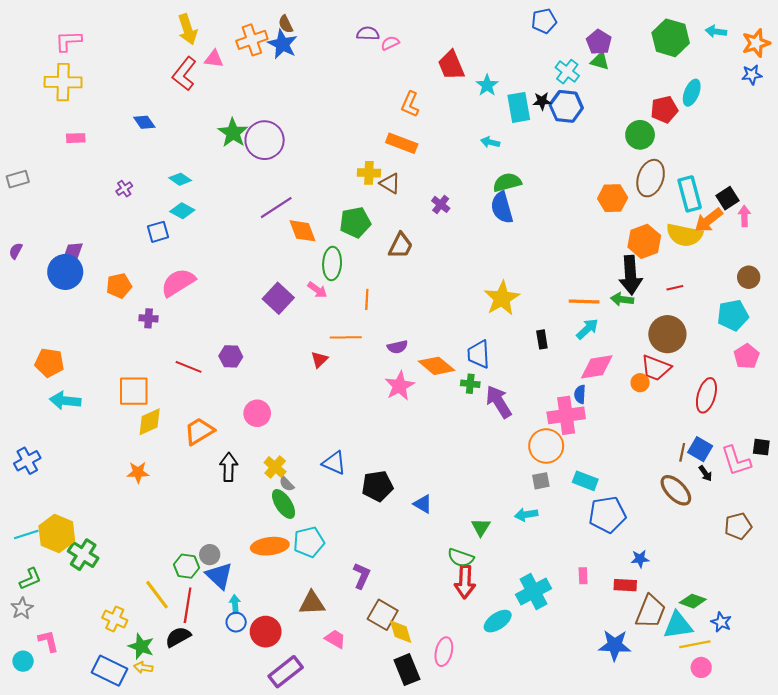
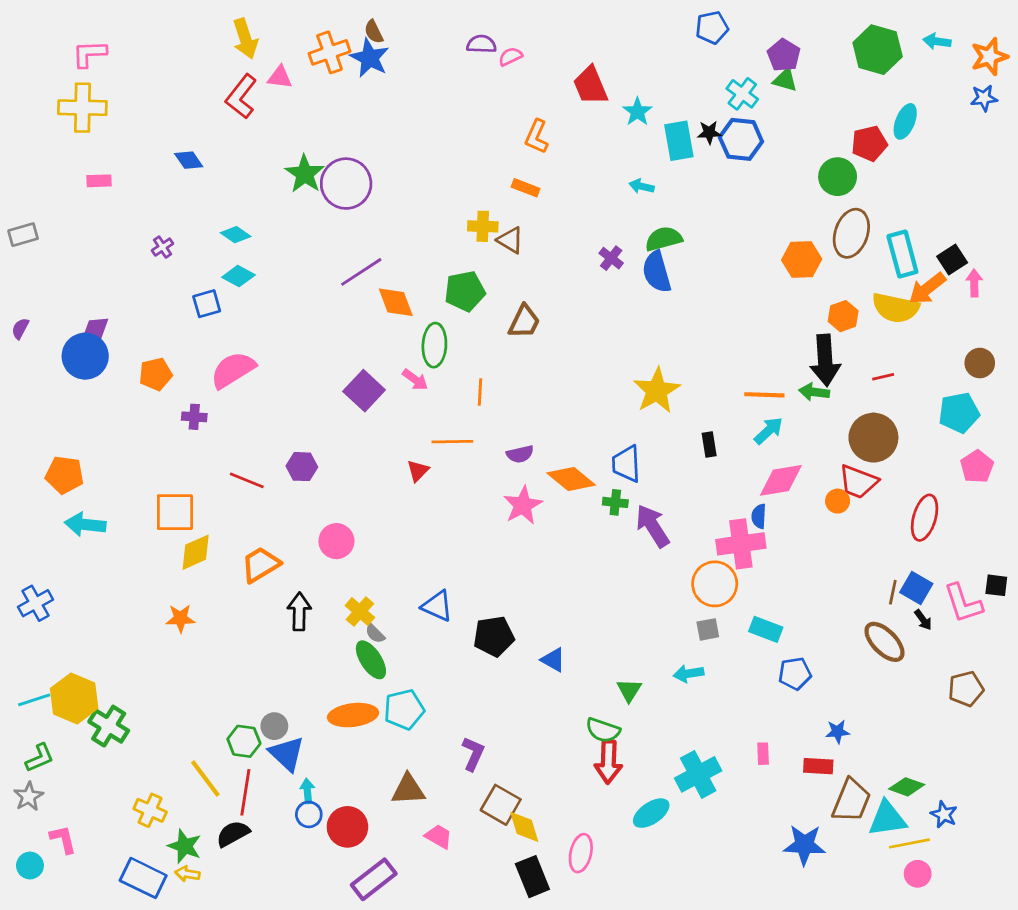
orange rectangle: (402, 143) -> (526, 188), size x0.7
purple cross: (441, 204) -> (611, 258), moved
orange hexagon: (644, 241) -> (843, 316), size x0.7
blue pentagon: (607, 515) -> (795, 674), size x0.7

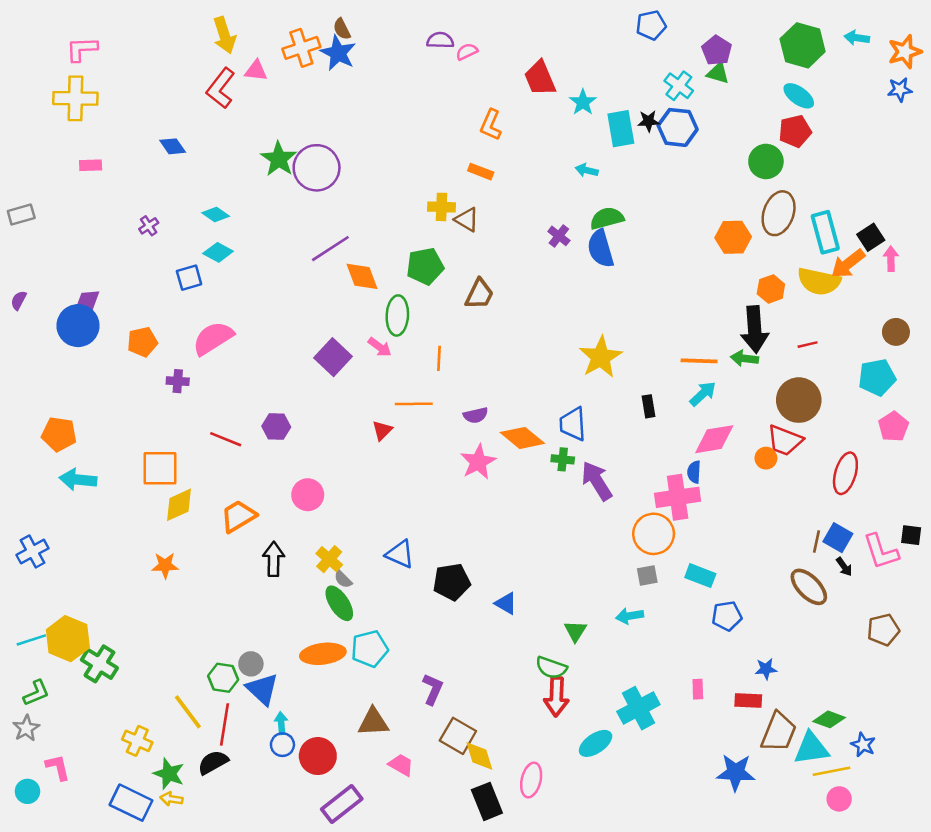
cyan ellipse: (905, 121) -> (799, 96), moved, turned -76

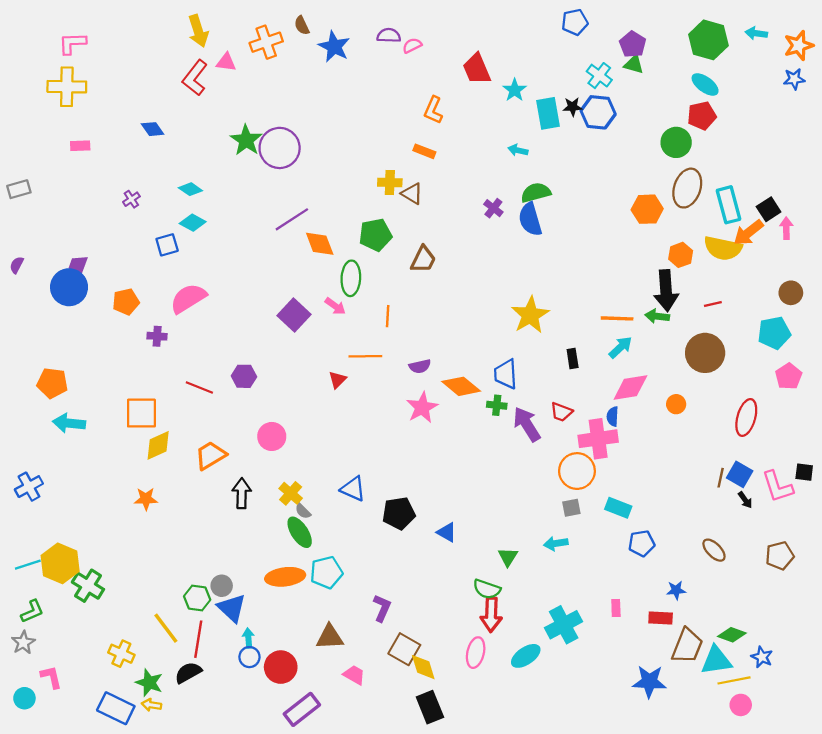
blue star: (338, 53) -> (334, 47), moved
red trapezoid: (785, 440) -> (561, 412), moved, size x0.7
brown ellipse: (809, 587) -> (714, 550), moved, size x0.7
pink ellipse: (531, 780) -> (476, 653), moved

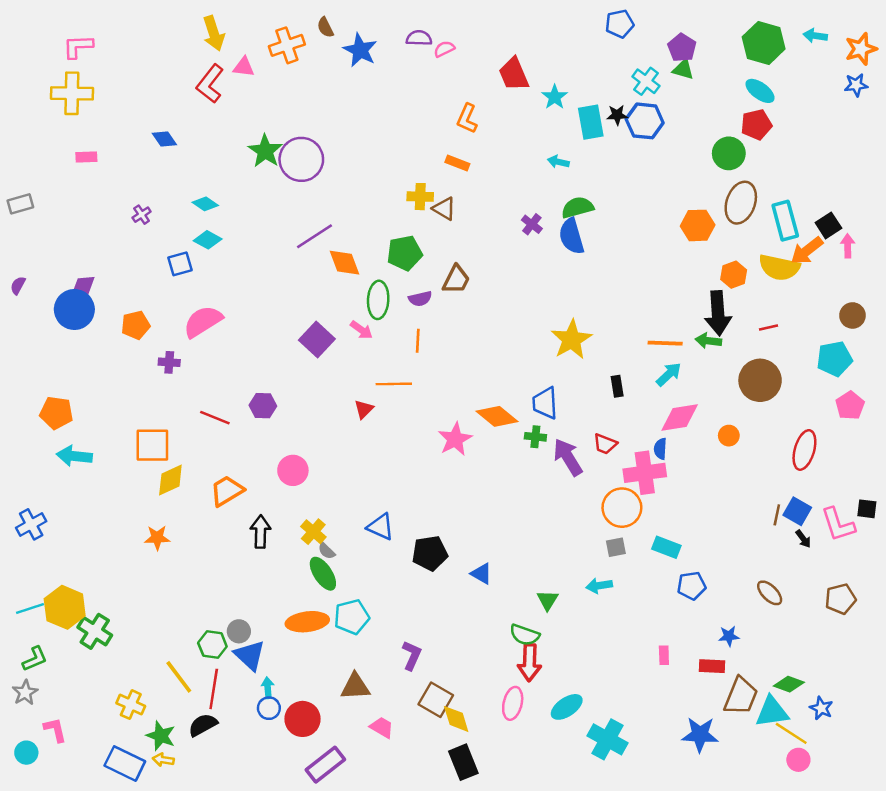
purple semicircle: (420, 366) -> (420, 299), moved
cyan cross: (564, 625) -> (608, 739), moved, turned -33
yellow line: (734, 680) -> (791, 733), turned 44

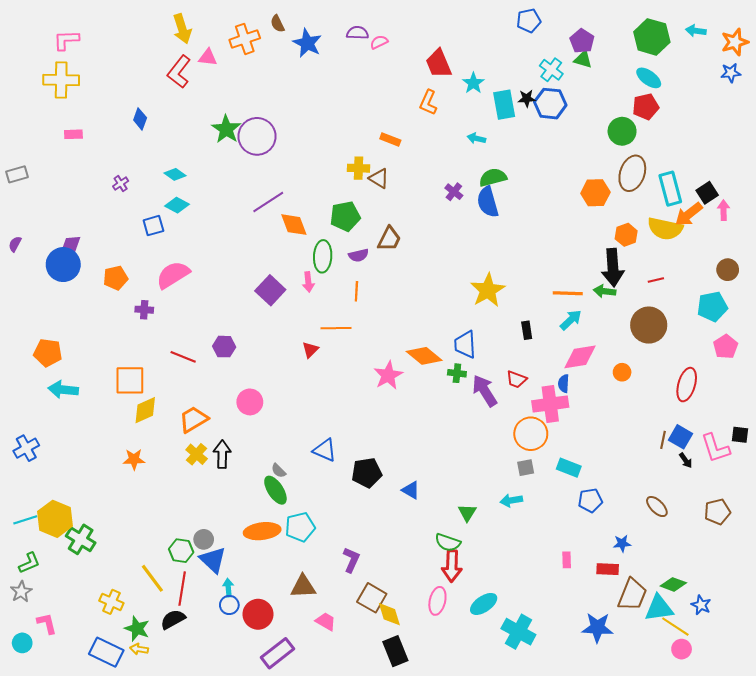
orange L-shape: (467, 119) -> (428, 103), moved
blue diamond: (164, 139) -> (140, 119), turned 55
pink arrow: (361, 330) -> (308, 282), turned 48
yellow cross: (313, 532) -> (197, 454), moved

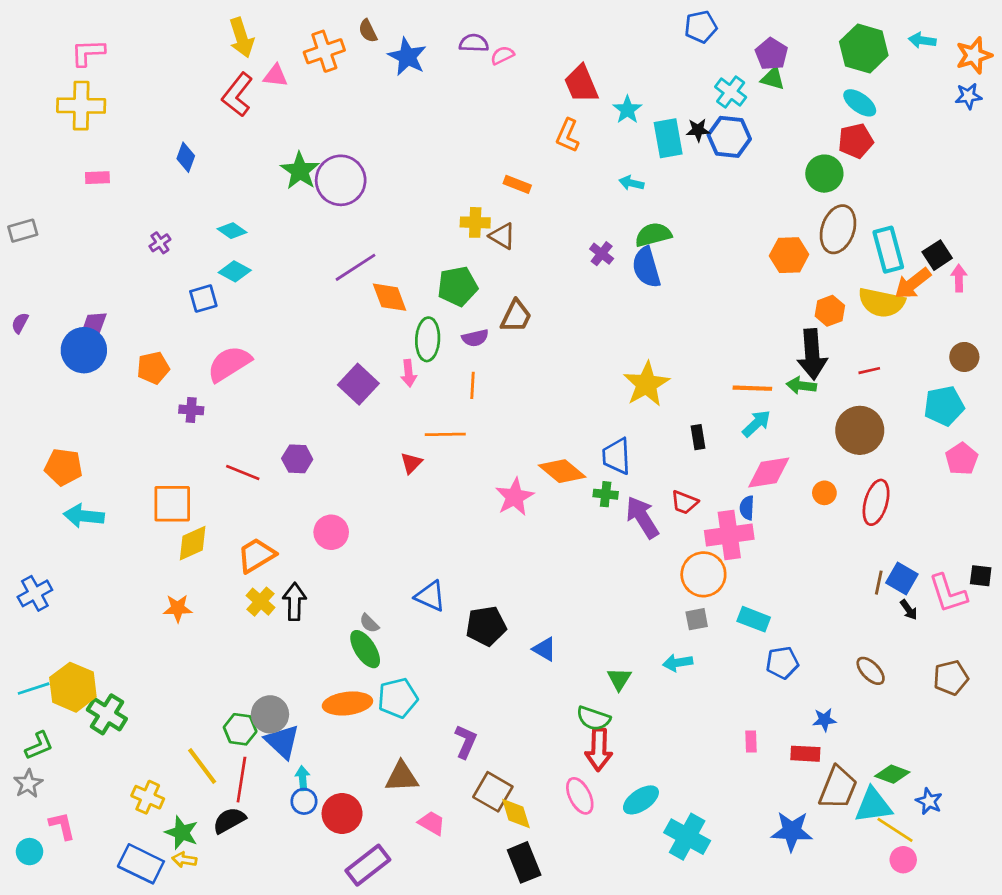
red ellipse: (687, 385) -> (876, 502), moved
gray circle: (204, 539) -> (270, 714), size x1.4
pink ellipse: (437, 601) -> (580, 796), turned -40

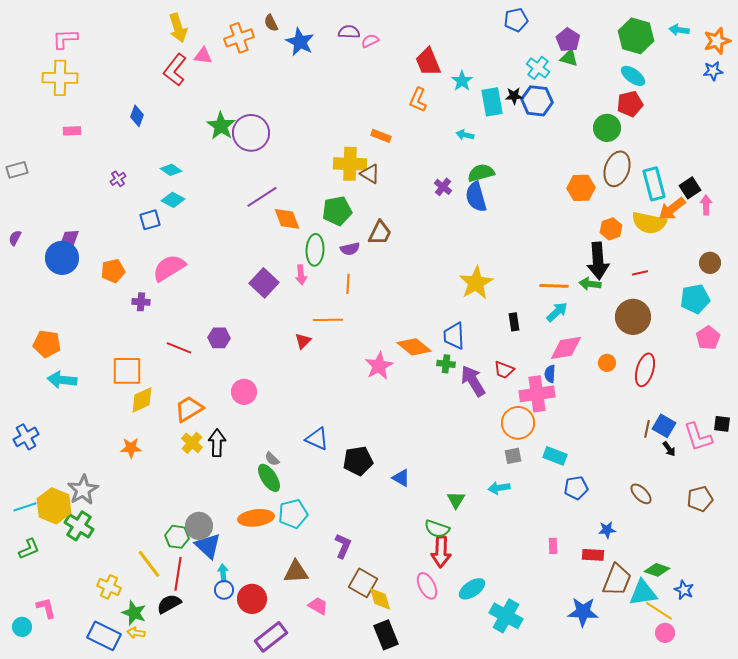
yellow cross: (475, 222) -> (350, 164), size x1.5
gray star: (28, 784) -> (83, 490), moved, size x1.4

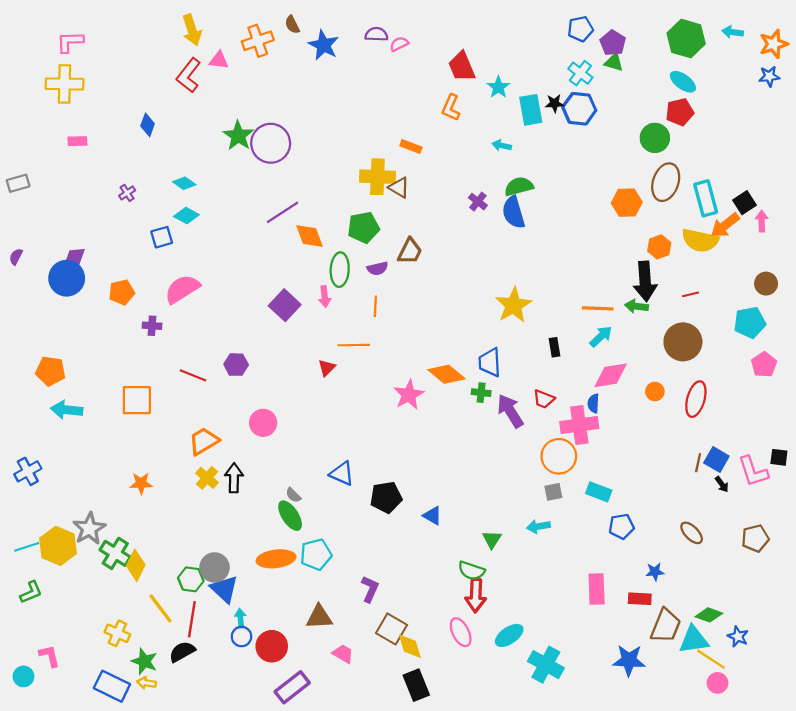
blue pentagon: (516, 20) -> (580, 29), moved
yellow diamond: (142, 400) -> (136, 565), moved, turned -40
green cross: (79, 526) -> (115, 553), moved
pink rectangle: (553, 546) -> (597, 589), size x1.8

